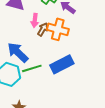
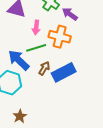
brown arrow: (43, 29) -> (44, 68), moved
green line: (32, 68) -> (36, 48), moved

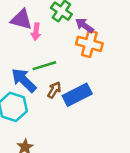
pink arrow: (36, 27) -> (36, 32), moved
orange cross: (60, 37) -> (89, 44), moved

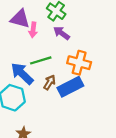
purple arrow: (85, 26) -> (62, 33), moved
orange cross: (89, 44) -> (79, 63), moved

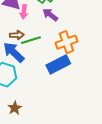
orange cross: (79, 63) -> (66, 42), turned -35
brown arrow: (50, 82) -> (17, 35), moved, turned 56

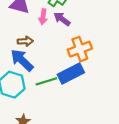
pink arrow: (24, 12) -> (43, 17), moved
green line: (31, 40) -> (46, 81), moved

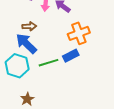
blue rectangle: (71, 74) -> (71, 56), size x0.7

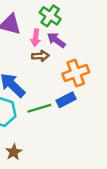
brown arrow: (29, 26) -> (40, 56), moved

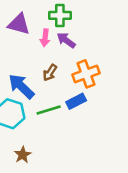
green cross: (50, 16) -> (60, 15), turned -35
brown arrow: (40, 56) -> (50, 73), moved, turned 126

